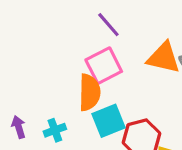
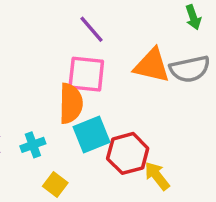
pink square: (104, 66) -> (86, 74), turned 33

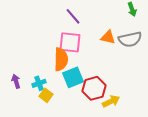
orange triangle: (152, 66) -> (108, 37), size x0.7
yellow arrow: (157, 176) -> (111, 101), turned 102
yellow square: (55, 184) -> (46, 95), moved

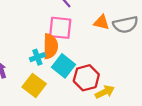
cyan square: (73, 77) -> (63, 66), turned -30
cyan cross: (39, 83) -> (37, 57), moved
yellow square: (46, 95) -> (34, 85), size x1.5

